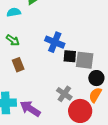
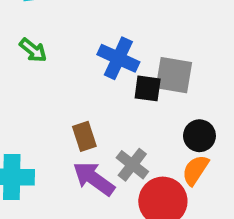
gray square: (85, 60) -> (174, 75), moved
brown rectangle: (18, 65) -> (84, 136), moved
purple arrow: (30, 109) -> (94, 179), moved

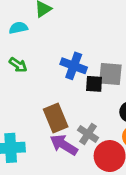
brown rectangle: (84, 136) -> (56, 118), size x1.5

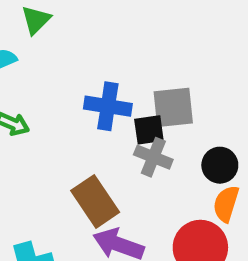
gray cross: (88, 134) -> (153, 157), moved

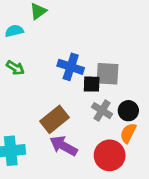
gray cross: (153, 157) -> (102, 111), moved
brown rectangle: (95, 201) -> (54, 119), turned 76

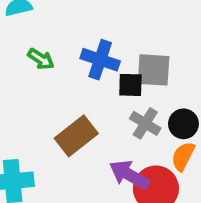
green arrow: (15, 68) -> (41, 59), moved
purple arrow: (64, 146) -> (129, 175), moved

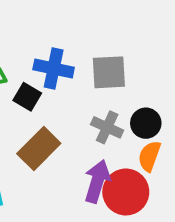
black square: (130, 85) -> (27, 97), moved, turned 36
purple arrow: (129, 175) -> (97, 181), turned 84

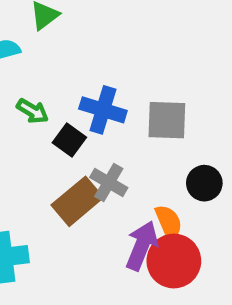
gray cross: (107, 127) -> (109, 183), moved
orange semicircle: (149, 156) -> (169, 222), moved, turned 132

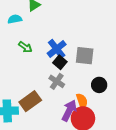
blue cross: (103, 110) -> (57, 49), turned 30
black square: (69, 140) -> (60, 62), moved
brown rectangle: (77, 201) -> (30, 101), moved

